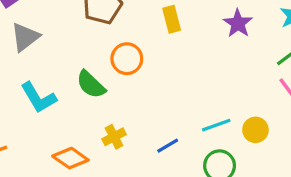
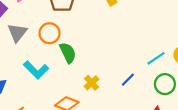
orange circle: (127, 59) -> (50, 33), moved
green semicircle: (91, 85) -> (68, 53), turned -145

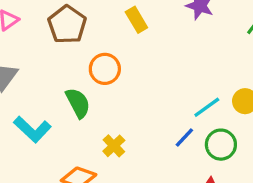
orange circle: (50, 33) -> (105, 69), moved
blue line: (128, 80) -> (184, 138), moved

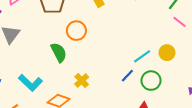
cyan L-shape: (32, 129) -> (30, 83), moved

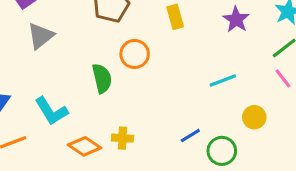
cyan line: (142, 56) -> (223, 80), moved
yellow cross: (82, 80) -> (122, 138), moved, turned 32

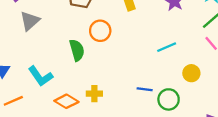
blue line: (190, 136) -> (145, 89), turned 42

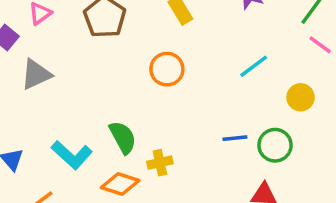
gray triangle: (30, 21) -> (36, 74), turned 30
orange circle: (100, 31) -> (167, 69), moved
green semicircle: (77, 50) -> (123, 137), moved

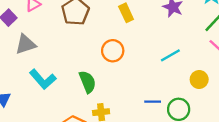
green semicircle: (123, 137) -> (87, 82), moved
cyan L-shape: (72, 155) -> (43, 79), moved

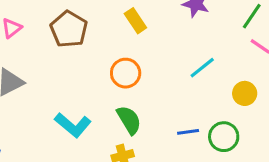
cyan L-shape: (43, 79) -> (73, 125), moved
green semicircle: (87, 82) -> (129, 120), moved

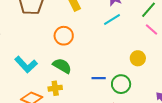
cyan line: (202, 68) -> (112, 19), moved
green semicircle: (129, 120) -> (62, 66), turned -36

